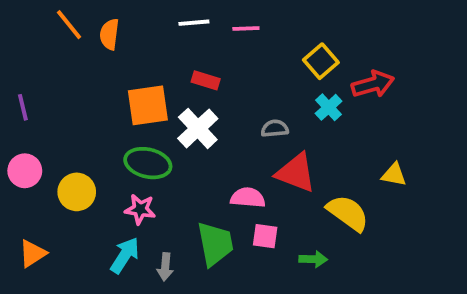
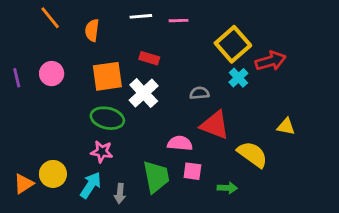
orange semicircle: (109, 34) -> (92, 30), moved
yellow square: (321, 61) -> (233, 44), size x1.4
pink circle: (25, 171) -> (52, 74), moved
yellow circle: (77, 192) -> (53, 174), moved

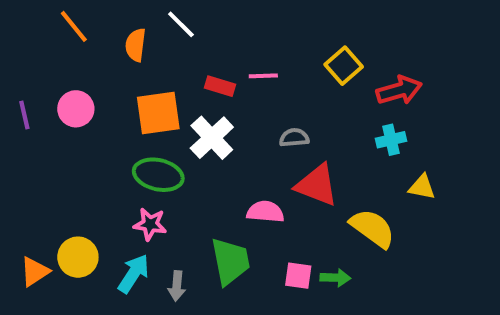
white line: (141, 16) -> (181, 24), moved, turned 50
pink line: (178, 21) -> (263, 76), moved
yellow square: (233, 44) -> (344, 66), size x0.7
cyan cross: (238, 78) -> (391, 140), moved, turned 30
pink square: (192, 171) -> (298, 276), moved

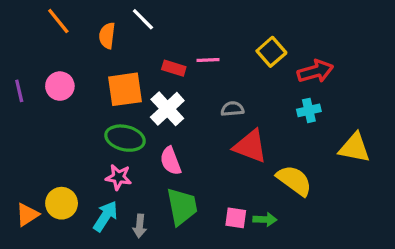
yellow triangle: (422, 187) -> (354, 148), moved, size x1.5
pink semicircle: (265, 212) -> (171, 161), moved, turned -116

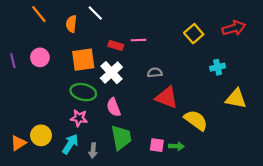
yellow square: (271, 52) -> (194, 34), moved
red arrow: (315, 71) -> (234, 28), moved
cyan cross: (309, 110) -> (218, 67), moved

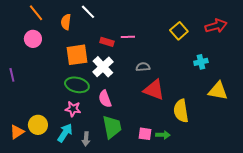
pink circle: (40, 57) -> (33, 39), moved
purple line: (13, 61) -> (12, 75), moved
yellow semicircle: (196, 120) -> (181, 111), turned -135

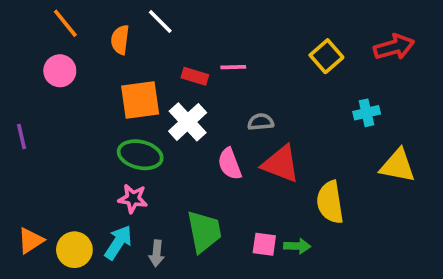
pink semicircle: (105, 99) -> (230, 164), moved
yellow circle: (38, 125) -> (74, 250), moved

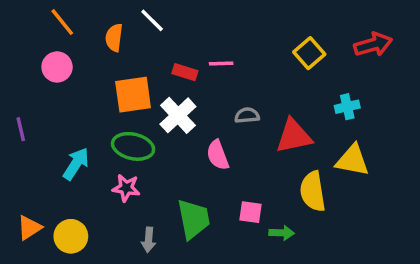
red triangle: (281, 164) -> (294, 136), moved, turned -33
yellow triangle: (398, 166) -> (352, 160), moved
cyan arrow: (118, 242) -> (76, 164), moved
pink square: (264, 244) -> (251, 212), moved

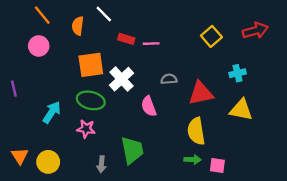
red rectangle: (185, 72) -> (126, 39), moved
yellow semicircle: (313, 191) -> (196, 131), moved
pink square: (251, 212) -> (217, 165), moved
orange triangle: (29, 228) -> (20, 156), turned -30

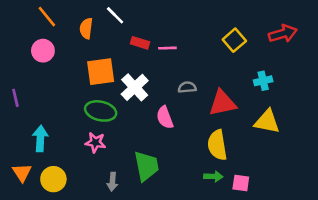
cyan arrow: (52, 112) -> (40, 138), moved, turned -30

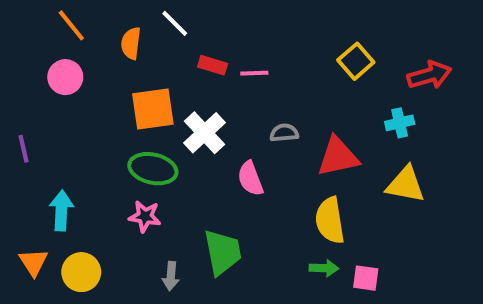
red arrow: (283, 34) -> (429, 75), moved

